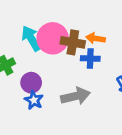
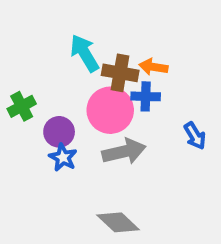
cyan arrow: (31, 38) -> (85, 53), moved
pink circle: (53, 38) -> (110, 110), moved

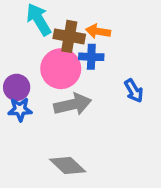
blue star: (63, 157) -> (20, 109), turned -30

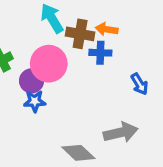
pink circle: (61, 69) -> (49, 64), moved
gray arrow: (73, 104) -> (121, 132), moved

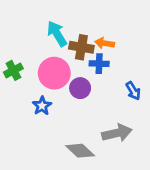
purple circle: (32, 81) -> (80, 88), moved
blue star: (35, 101) -> (42, 106), turned -30

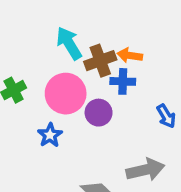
brown cross: (81, 47) -> (100, 61), turned -30

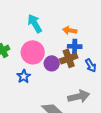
brown cross: (100, 61) -> (69, 58), moved
blue cross: (123, 81) -> (75, 46), moved

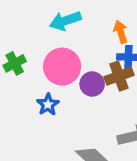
cyan arrow: (35, 23) -> (65, 21), turned -78
orange arrow: (70, 30) -> (121, 32), turned 64

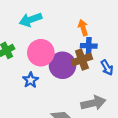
cyan arrow: (65, 21) -> (31, 20), moved
purple circle: (92, 84) -> (63, 65), size x1.5

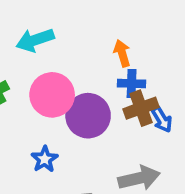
brown cross: (82, 60) -> (141, 108), moved
blue star: (31, 80) -> (45, 159), moved

